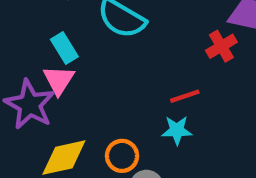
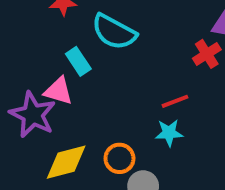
cyan rectangle: (64, 48) -> (78, 61), moved
pink triangle: (59, 80) -> (58, 91), turned -44

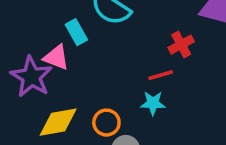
red cross: (207, 54) -> (181, 45), moved

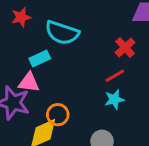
cyan rectangle: (76, 32) -> (40, 59), turned -72
orange circle: (106, 123) -> (58, 115), moved

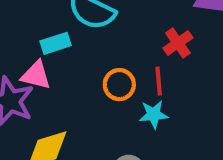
red line: (115, 76) -> (159, 81), turned -72
orange circle: (58, 115) -> (119, 85), moved

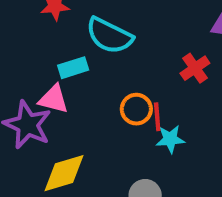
red line: (159, 81) -> (157, 117), moved

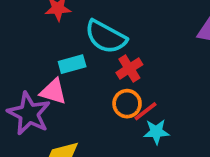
red cross: (195, 68) -> (129, 69), moved
red line: (157, 117) -> (145, 111), turned 55

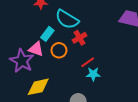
cyan rectangle: (72, 64) -> (47, 34), turned -40
orange circle: (127, 104) -> (59, 50), moved

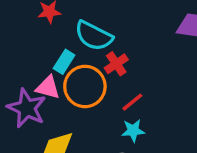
orange circle: (59, 50) -> (85, 86), size x1.6
cyan star: (93, 74) -> (133, 131), moved

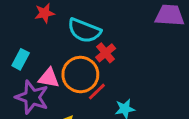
cyan rectangle: (64, 62) -> (21, 59), moved
red line: (132, 102) -> (97, 92), moved

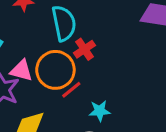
cyan semicircle: (84, 31) -> (64, 23), turned -128

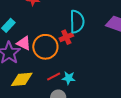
cyan semicircle: (64, 23) -> (77, 22), moved
red line: (71, 90) -> (54, 77), moved

